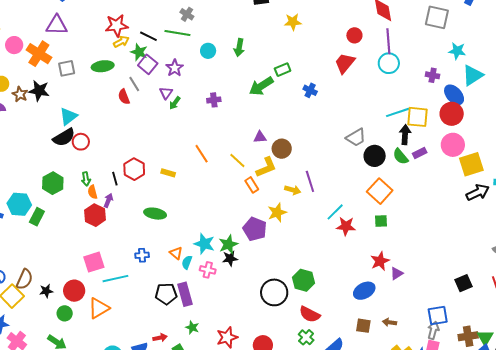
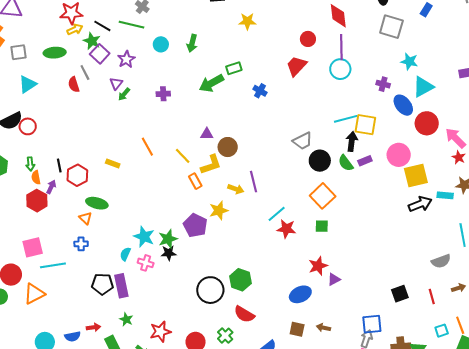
red circle: (452, 114) -> (427, 123), moved
cyan triangle: (68, 116) -> (28, 84), moved
red hexagon: (134, 169) -> (77, 175), moved
orange triangle: (176, 253) -> (85, 218), moved
green cross: (306, 337) -> (225, 336), moved

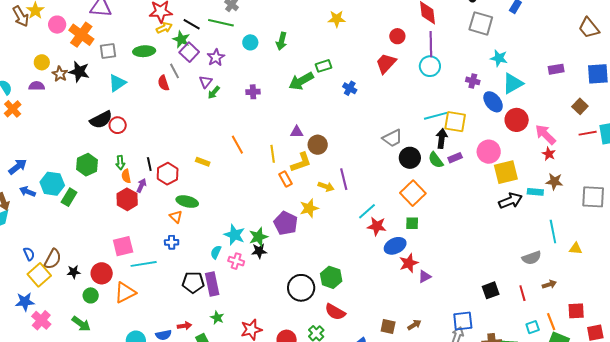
yellow line: (183, 156) -> (273, 154), turned 36
blue ellipse: (300, 294) -> (395, 246), moved
brown arrow: (323, 328) -> (414, 325), turned 136

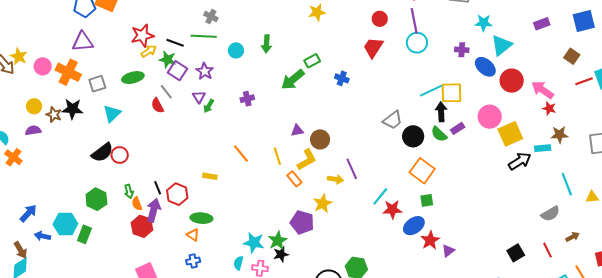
purple arrow: (141, 185) -> (154, 210), size x1.6

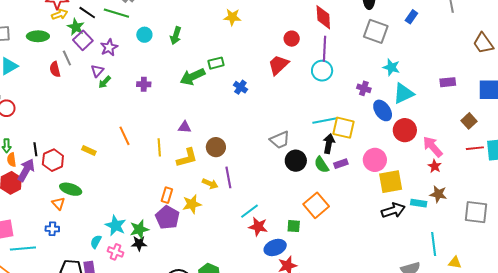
brown circle: (320, 139) -> (216, 147), moved
orange square: (422, 171) -> (316, 205), moved
orange rectangle: (294, 179) -> (167, 195), moved, turned 42

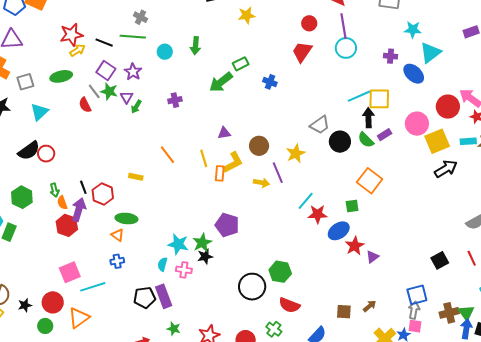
green star: (76, 27) -> (109, 91), moved
red circle: (405, 130) -> (448, 107), moved
orange rectangle: (167, 195) -> (220, 173), moved
cyan rectangle: (419, 203) -> (468, 141), moved
yellow star: (192, 204) -> (296, 153), moved

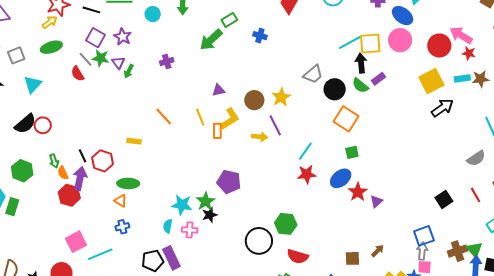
yellow arrow: (77, 50) -> (50, 22), moved
pink circle: (417, 124) -> (400, 40), moved
yellow star: (296, 153) -> (281, 97), moved
orange square: (370, 181) -> (346, 119), moved
red star: (318, 214) -> (307, 174), moved

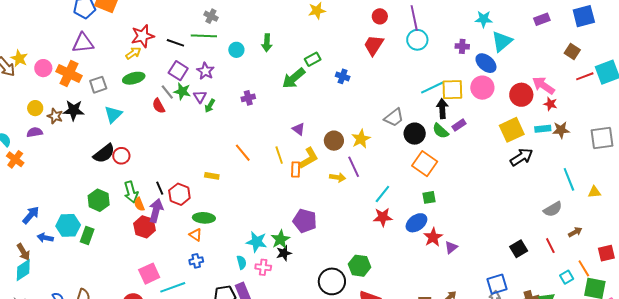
purple triangle: (218, 90) -> (299, 129), turned 48
green arrow: (54, 161) -> (131, 192), size x1.5
cyan semicircle: (168, 226) -> (242, 262), turned 152

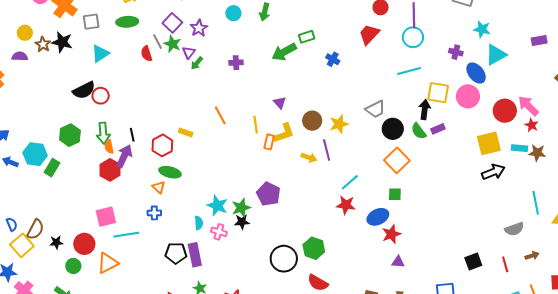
cyan line: (432, 88) -> (409, 71), moved
red hexagon: (179, 194) -> (162, 145), moved
purple triangle: (451, 247) -> (398, 262), moved, turned 32

